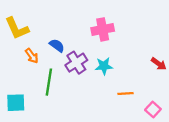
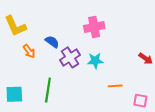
green line: (49, 82) -> (48, 90), moved
pink square: (153, 110) -> (140, 101), turned -32

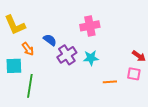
green line: (48, 90) -> (30, 86), moved
cyan square: (14, 94) -> (14, 66), moved
pink square: (140, 101) -> (134, 74), moved

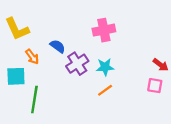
orange line: (110, 82) -> (105, 90), moved, turned -32

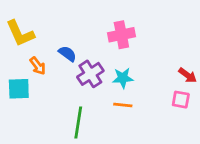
orange line: (105, 90) -> (123, 105), turned 42
green line: (34, 99) -> (78, 123), moved

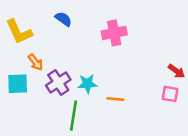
blue semicircle: (67, 54) -> (63, 19), moved
purple cross: (90, 74) -> (58, 82), moved
cyan star: (123, 78) -> (87, 84), moved

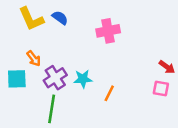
yellow L-shape: (19, 32) -> (31, 19), moved
orange line: (115, 99) -> (109, 93), turned -70
green line: (74, 116) -> (52, 109), moved

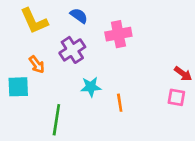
blue semicircle: (60, 18) -> (79, 16), moved
purple cross: (55, 78) -> (72, 50), moved
orange line: (109, 93) -> (120, 103), turned -35

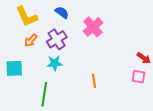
pink cross: (118, 34) -> (93, 27), turned -30
orange arrow: (37, 64) -> (31, 40), moved, turned 80
cyan star: (91, 87) -> (55, 63), moved

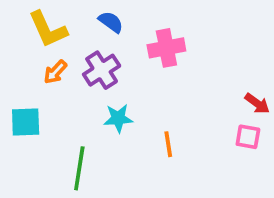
pink cross: (93, 27) -> (166, 48), turned 30
cyan star: (55, 63) -> (118, 118), moved

